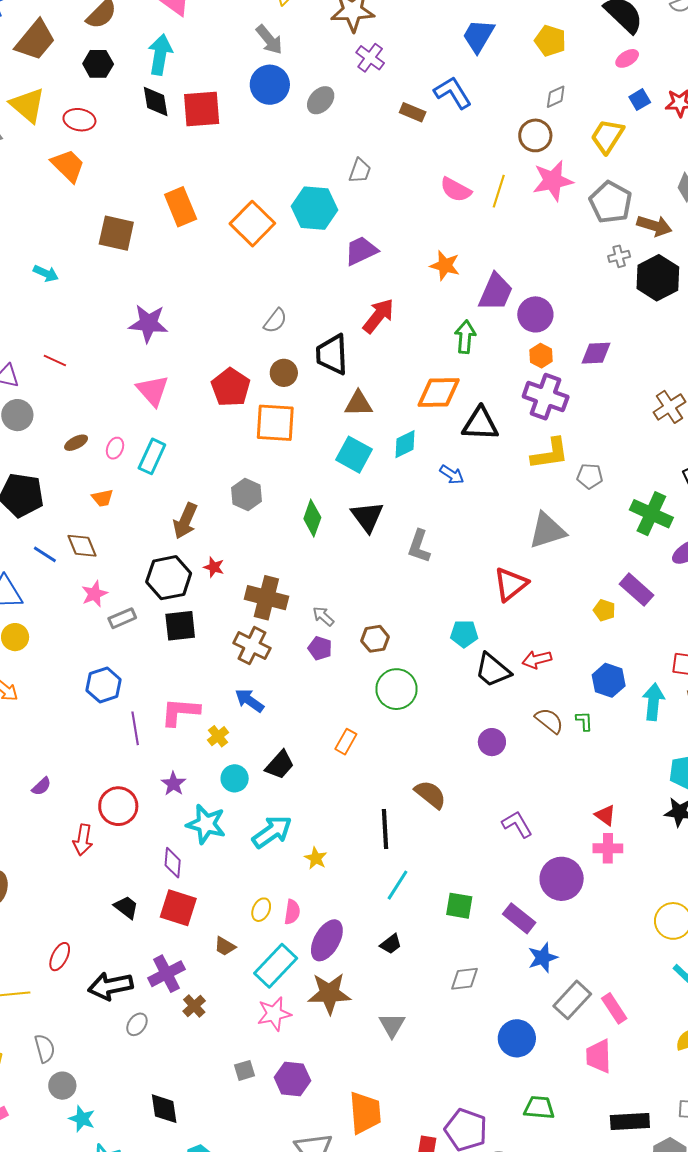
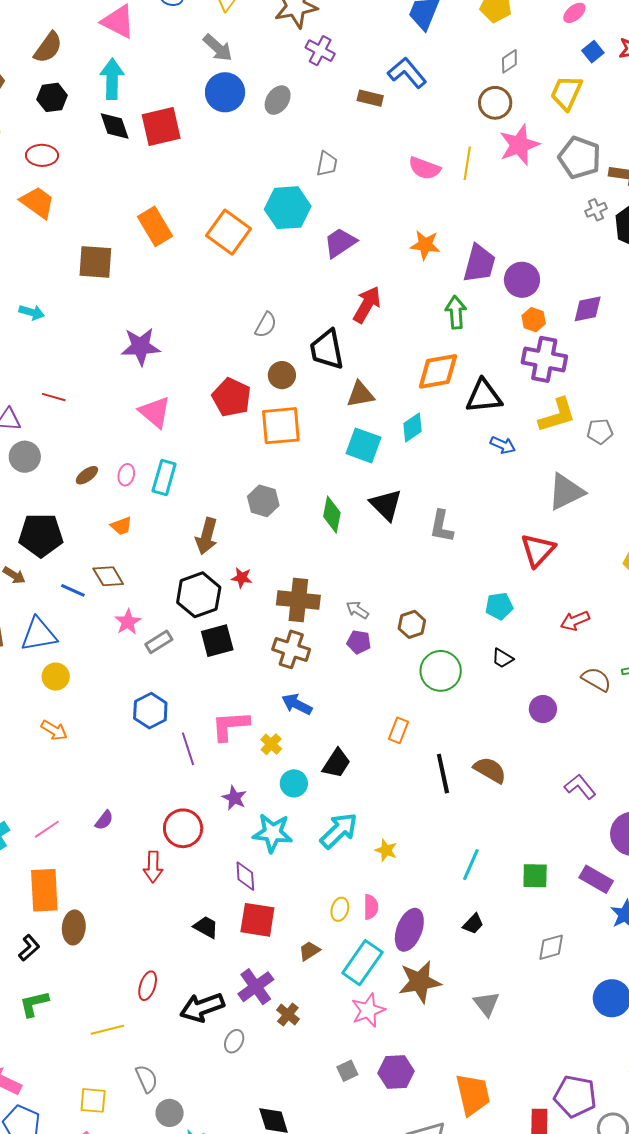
blue arrow: (452, 475) -> (503, 445), moved
black trapezoid: (493, 670) -> (502, 658), moved, size x0.6
black line: (385, 829) -> (443, 774), moved
brown trapezoid: (225, 946) -> (309, 951), turned 125

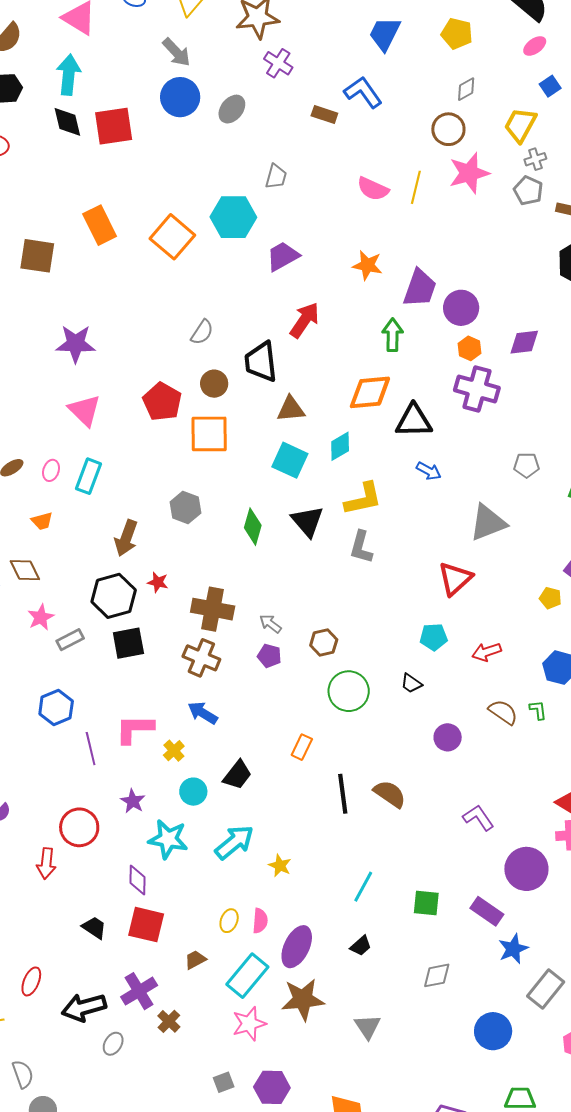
gray pentagon: (580, 158) -> (528, 191), size x0.7
gray cross: (596, 210) -> (535, 159), moved
yellow L-shape: (557, 415) -> (363, 499), moved
cyan pentagon: (499, 606) -> (434, 637), moved

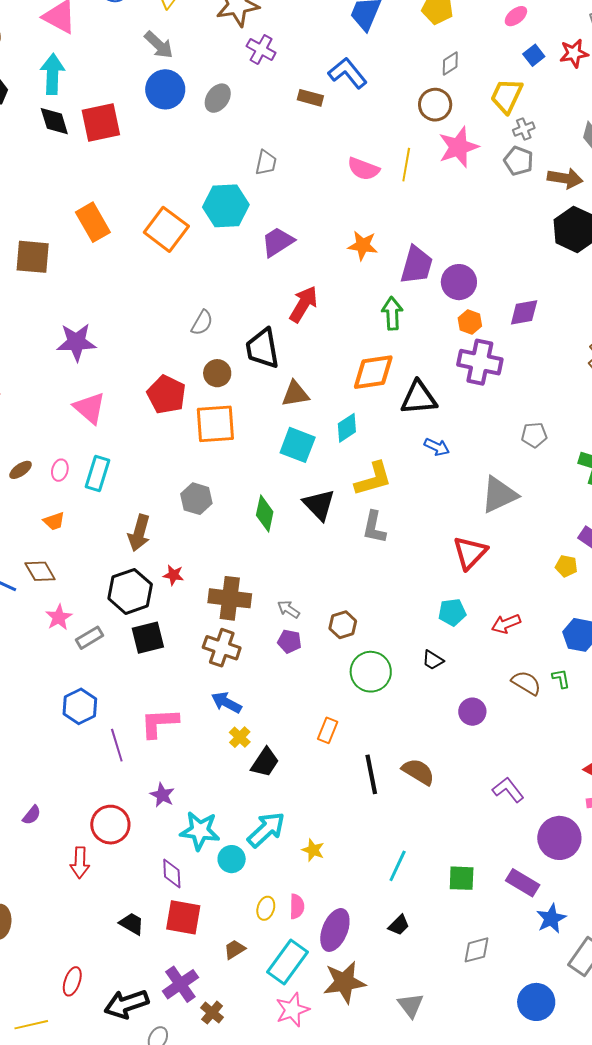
yellow cross: (174, 751) -> (240, 737), moved
cyan circle: (193, 792) -> (232, 859), moved

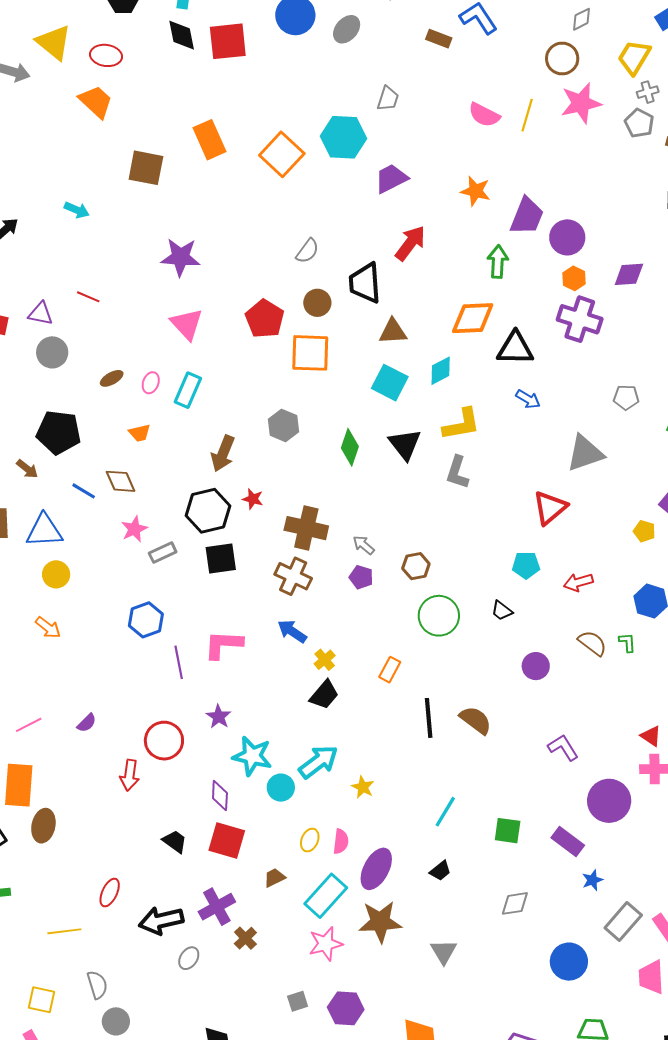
yellow cross: (240, 737) -> (325, 660), moved
blue star: (551, 919) -> (592, 880), size x0.7

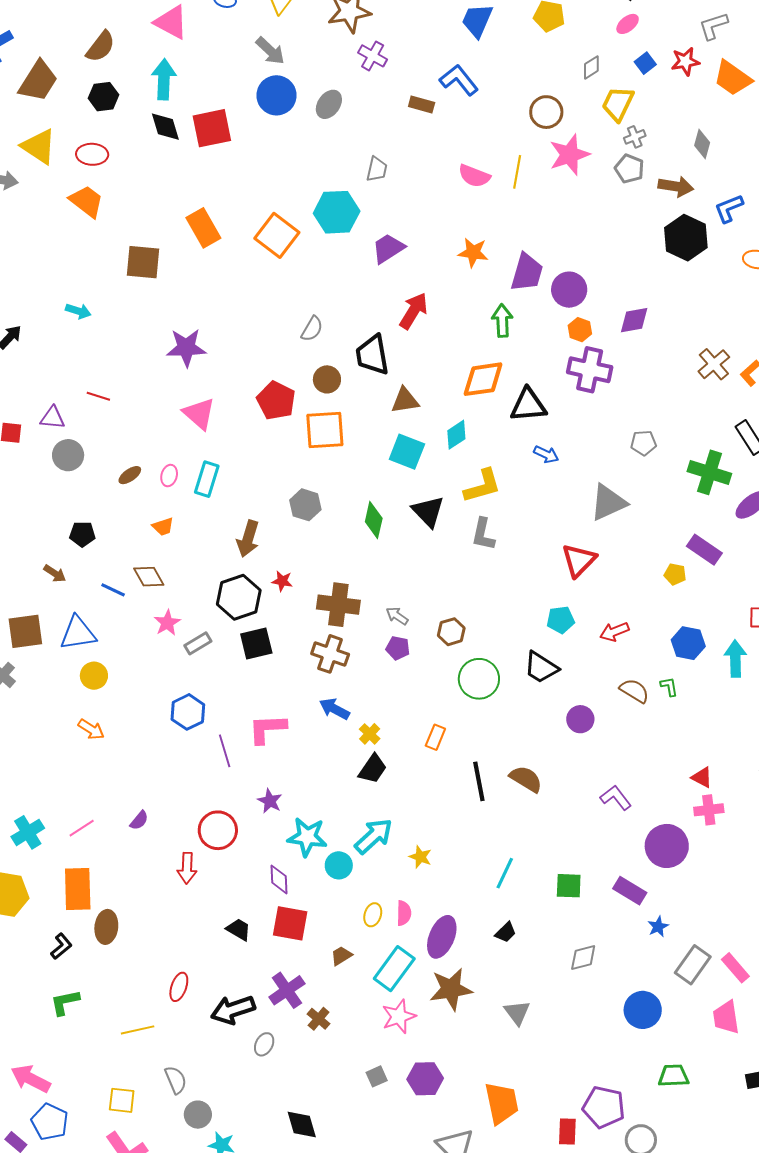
gray diamond: (581, 19) -> (591, 67), moved
black pentagon: (59, 432) -> (82, 534), size x0.6
black trapezoid: (502, 611) -> (541, 667), size x1.6

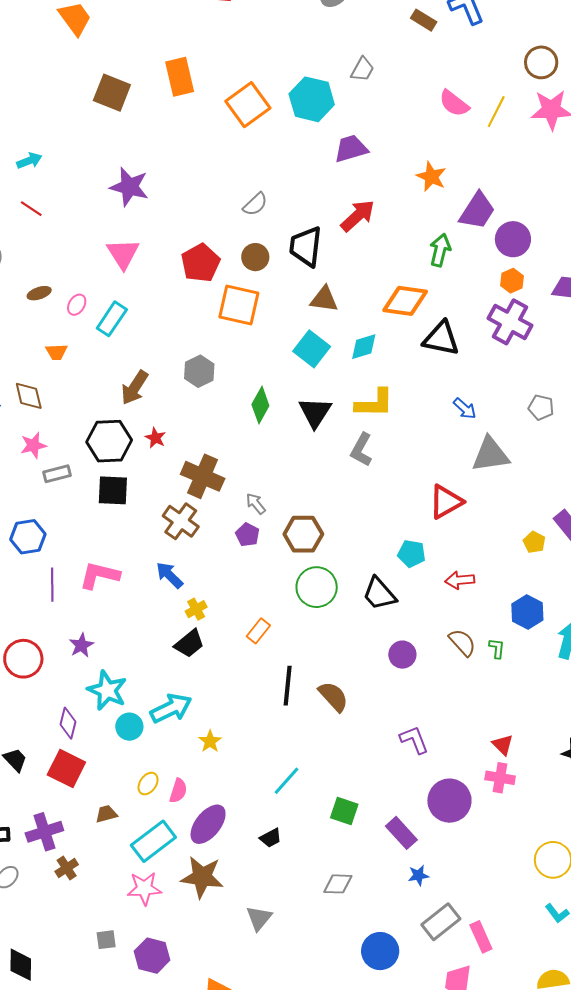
cyan arrow: (78, 311) -> (29, 161), moved, turned -55
blue arrow: (546, 454) -> (465, 409), moved
brown hexagon: (451, 632) -> (303, 534), size x1.4

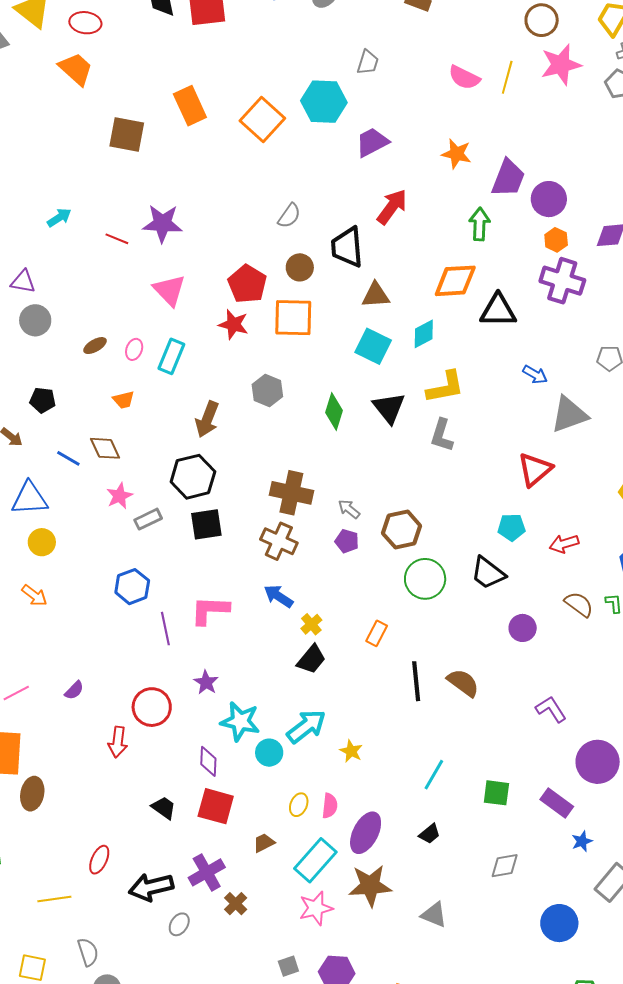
red line: (31, 209) -> (117, 239), moved
red star: (155, 438) -> (233, 324), moved, size x1.4
gray triangle: (259, 918) -> (434, 915), turned -36

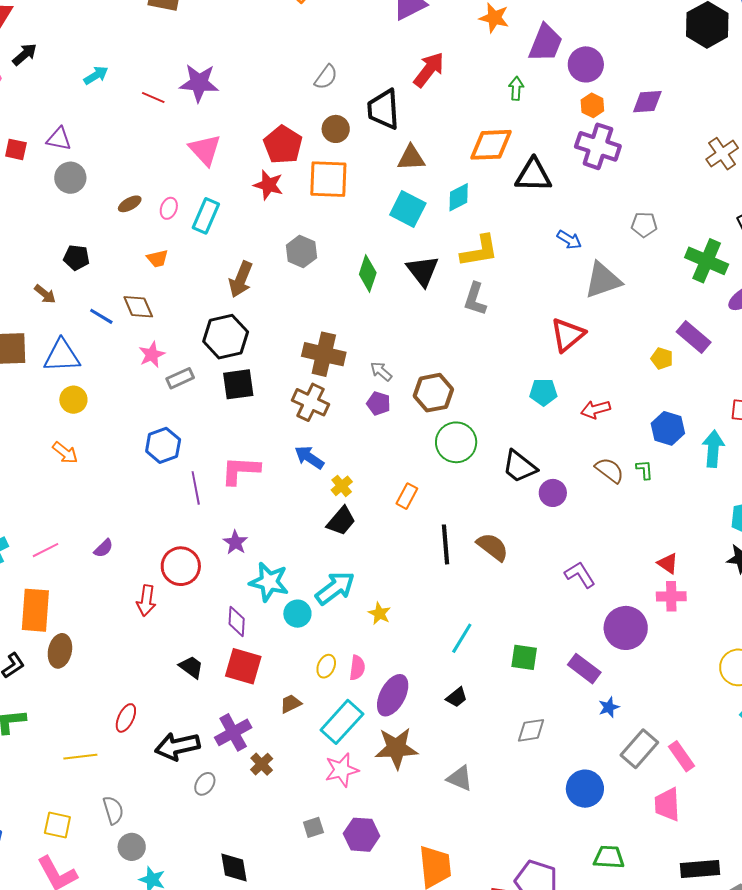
green arrow: (480, 224) -> (516, 88), size x0.7
black trapezoid: (488, 573) -> (519, 466), moved

